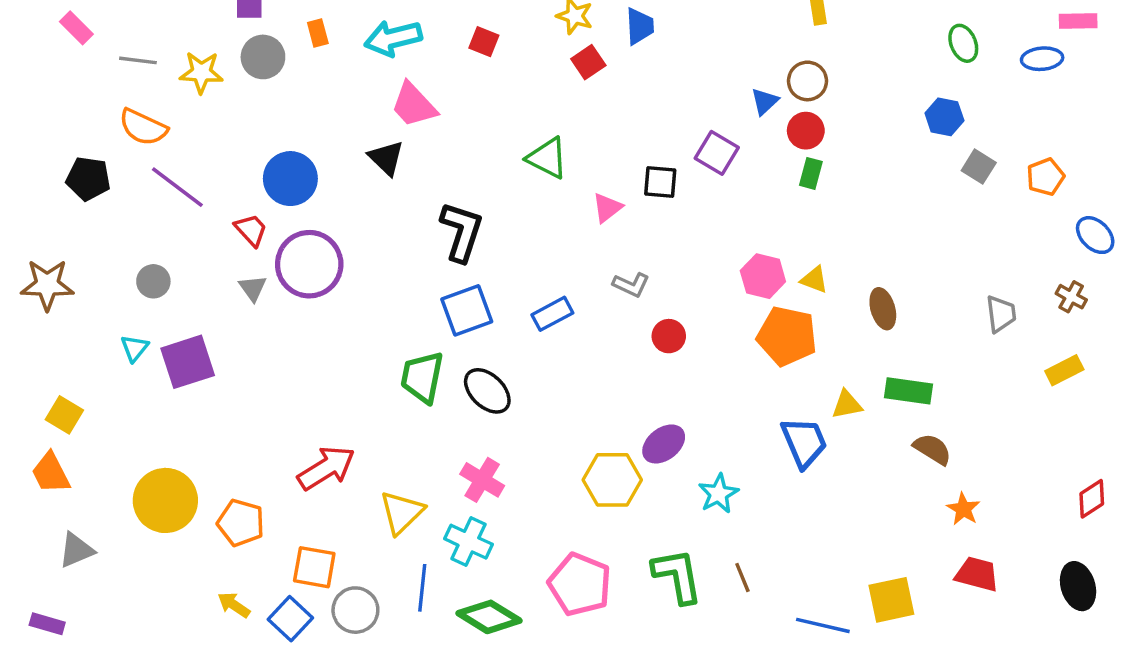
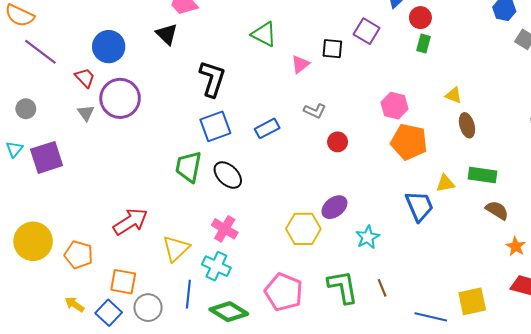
yellow triangle: (814, 280) -> (454, 95), moved

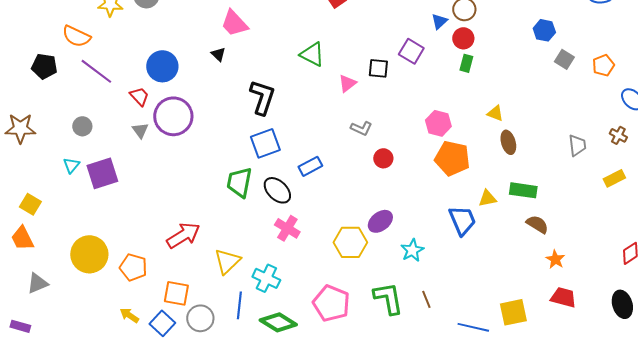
black triangle: (167, 34) -> (218, 54), size x0.7
blue rectangle: (267, 128) -> (310, 166), moved
pink cross: (225, 229) -> (287, 228), moved

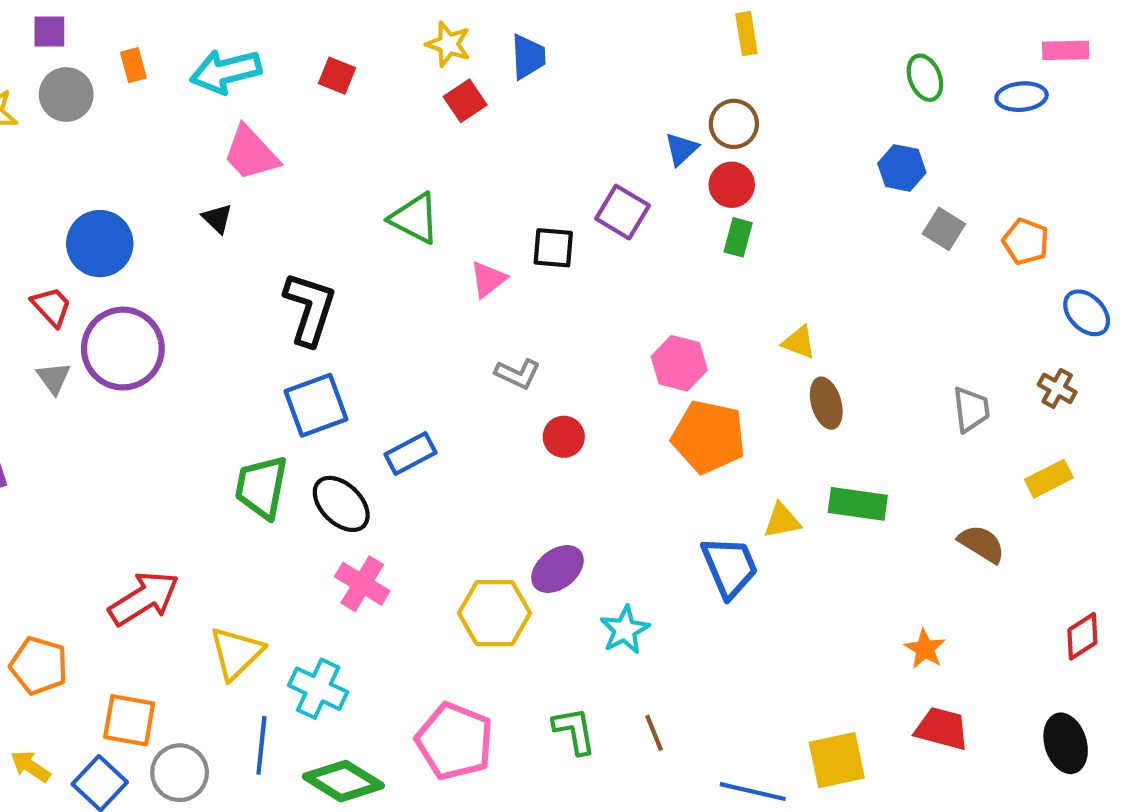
orange pentagon: (603, 65) -> (1026, 241), turned -30
brown semicircle: (537, 224) -> (982, 544), moved
green L-shape: (388, 298) -> (574, 731), size x0.7

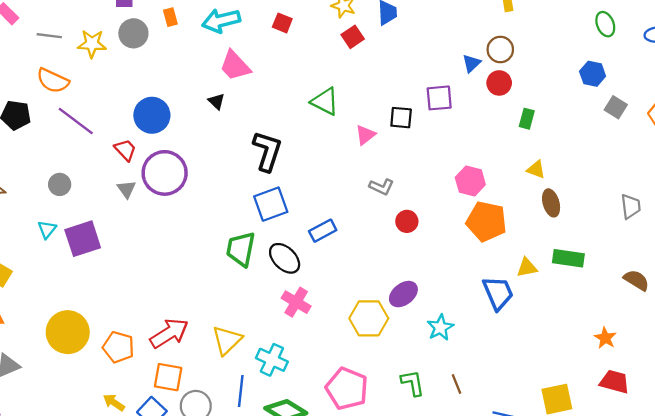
purple square: (623, 212) -> (439, 98), turned -36
green rectangle: (738, 237) -> (527, 119), moved
red arrow: (144, 598) -> (169, 333), moved

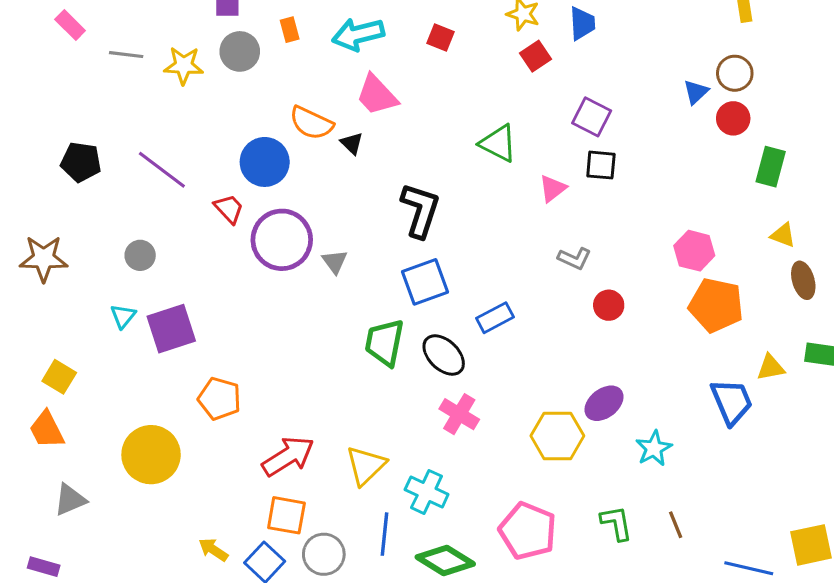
orange semicircle: (53, 81) -> (311, 123), moved
purple square: (439, 98) -> (592, 117), moved, turned 32
green rectangle: (527, 119) -> (771, 167), size x1.4
gray triangle: (127, 189) -> (335, 262), moved
orange pentagon: (118, 347) -> (220, 399), moved

